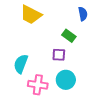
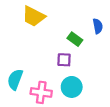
blue semicircle: (83, 14) -> (98, 26), moved
cyan semicircle: (21, 64) -> (15, 79), moved

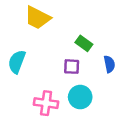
blue semicircle: (98, 26) -> (109, 64), moved
cyan semicircle: (15, 79) -> (17, 62), moved

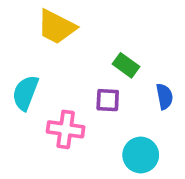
cyan circle: (80, 97) -> (141, 155), moved
pink cross: (46, 103) -> (66, 129), moved

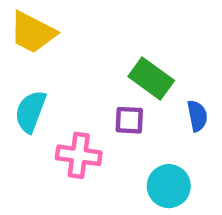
yellow trapezoid: (56, 27) -> (33, 32), moved
green rectangle: (126, 65) -> (151, 78), size x1.4

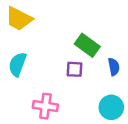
pink cross: (79, 155) -> (45, 106), moved
cyan circle: (169, 186) -> (111, 107), moved

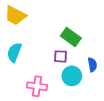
blue semicircle: (114, 67) -> (92, 65), moved
cyan circle: (111, 107) -> (72, 76), moved

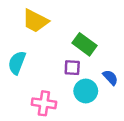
yellow trapezoid: (15, 15) -> (35, 21), moved
blue semicircle: (92, 65) -> (110, 77), turned -32

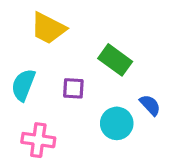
purple square: (72, 68) -> (73, 88), moved
pink cross: (44, 103) -> (38, 140), moved

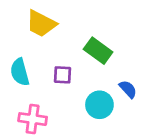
cyan semicircle: (23, 85) -> (20, 72), turned -36

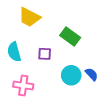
blue semicircle: (128, 89) -> (92, 74), moved

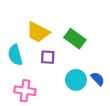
yellow trapezoid: (29, 17) -> (38, 32), moved

